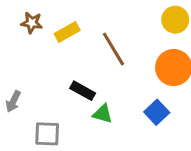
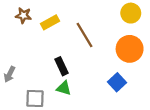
black rectangle: (83, 91) -> (61, 66), turned 36
green triangle: (103, 114) -> (64, 88), moved

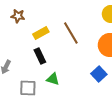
yellow rectangle: (50, 22) -> (41, 33), moved
black rectangle: (61, 66) -> (40, 56), moved

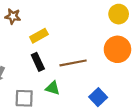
brown line: (71, 33) -> (73, 63), moved, turned -70
blue square: (99, 74) -> (98, 97), moved

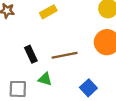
yellow rectangle: (39, 36) -> (48, 12), moved

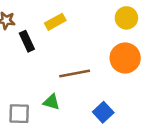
black rectangle: (31, 54) -> (27, 41), moved

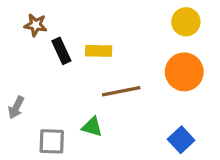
yellow rectangle: (55, 22) -> (99, 51), moved, turned 30
blue square: (103, 112) -> (181, 140), moved

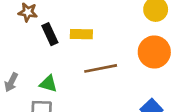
green triangle: (92, 127) -> (48, 84), moved

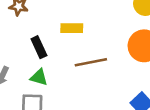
black rectangle: (50, 34) -> (39, 47), moved

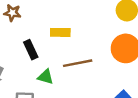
green triangle: (39, 77) -> (46, 77), moved

